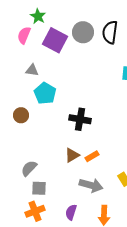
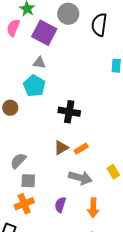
gray circle: (83, 32) -> (68, 14), moved
gray triangle: (32, 70) -> (39, 63), moved

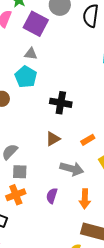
orange rectangle: (81, 149) -> (88, 140), moved

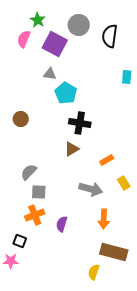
cyan pentagon: (26, 77) -> (66, 93), moved
brown triangle: (53, 139) -> (72, 149), moved
purple semicircle: (52, 196) -> (62, 224), moved

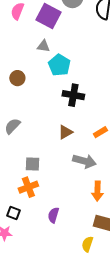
brown circle: (21, 119) -> (17, 78), moved
brown triangle: (72, 149) -> (65, 132), moved
gray semicircle: (29, 172) -> (12, 126), moved
purple semicircle: (62, 224) -> (53, 215), moved

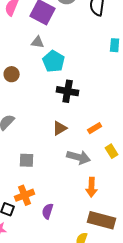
orange cross: (28, 187) -> (25, 195), moved

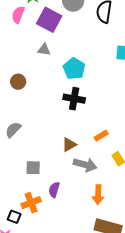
cyan pentagon: (54, 61) -> (74, 69), moved
brown triangle: (60, 128) -> (69, 145), moved
purple semicircle: (48, 211) -> (54, 190), moved

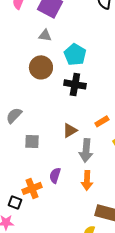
brown circle: (18, 82) -> (41, 67), moved, size x1.5
gray arrow: (85, 165) -> (86, 150), turned 80
gray square: (33, 168) -> (32, 141), moved
orange arrow: (98, 195) -> (87, 180), moved

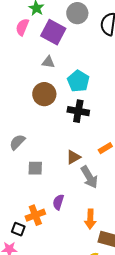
gray arrow: (86, 150) -> (89, 177), turned -35
orange arrow: (87, 180) -> (90, 219), moved

